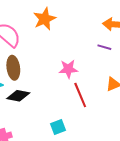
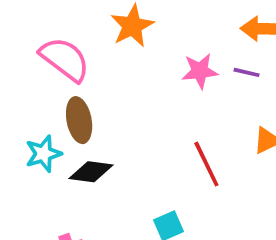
pink star: (68, 69) -> (200, 71), moved

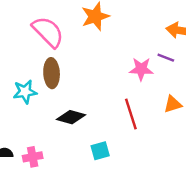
pink star: (200, 71) -> (141, 69), moved
black diamond: (91, 172) -> (71, 117), moved

